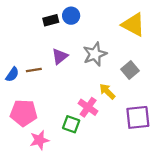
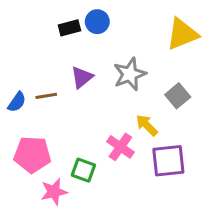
yellow triangle: (133, 25) -> (182, 34), turned -50
purple square: (138, 117) -> (168, 161), moved
green square: (71, 124) -> (83, 170), moved

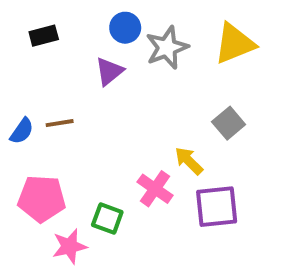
black rectangle: (69, 28) -> (44, 36), moved
gray star: (130, 74) -> (167, 48), moved
purple triangle: (82, 77) -> (109, 71), moved

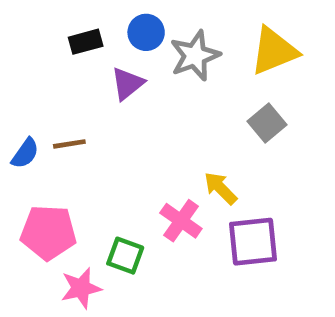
black rectangle: (44, 36) -> (86, 42), moved
gray square: (229, 123) -> (267, 123), moved

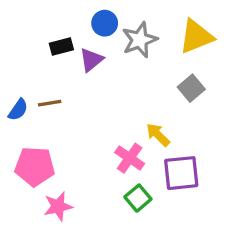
black rectangle: (86, 42) -> (61, 46), moved
green square: (125, 256) -> (138, 198), moved, turned 30

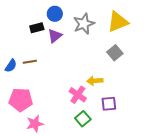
blue circle: (105, 23) -> (55, 14), moved
yellow arrow: (158, 135) -> (95, 81), turned -49
purple square: (181, 173) -> (109, 104), size x0.7

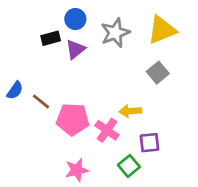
brown line: (30, 62) -> (41, 101), moved, turned 48
pink pentagon: (21, 100) -> (73, 119), moved
green square: (83, 119) -> (129, 166), moved
pink star: (35, 124) -> (77, 170), moved

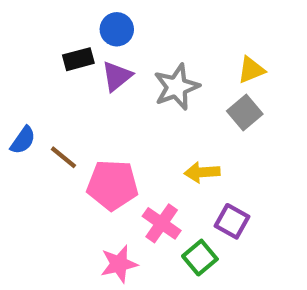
yellow triangle: (162, 30) -> (251, 70), moved, size x0.6
gray star: (115, 33) -> (177, 87), moved
pink cross: (107, 130) -> (162, 223), moved
purple square: (150, 143) -> (232, 221), turned 35

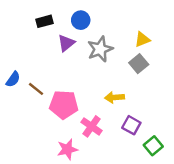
blue circle: (117, 29) -> (81, 20), moved
black rectangle: (78, 59) -> (44, 21), moved
green square: (200, 258) -> (153, 146), moved

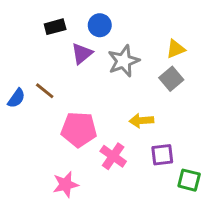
brown line: (36, 89) -> (45, 91), moved
purple square: (131, 125) -> (162, 155), turned -36
green square: (153, 146) -> (189, 180), turned -36
pink star: (67, 149) -> (66, 185), moved

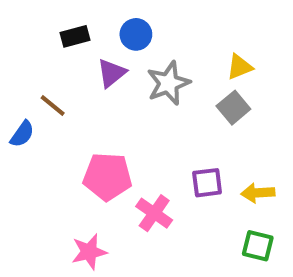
brown line: (45, 91) -> (53, 106), moved
yellow arrow: (141, 120) -> (258, 193), moved
purple square: (162, 155) -> (207, 183), moved

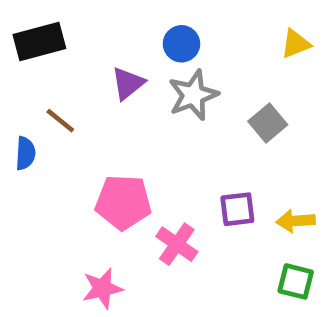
blue circle: (136, 34) -> (181, 44), moved
black rectangle: (75, 36) -> (39, 41), moved, size x1.5
yellow triangle: (240, 67) -> (296, 44), moved
blue semicircle: (22, 134) -> (25, 153), turned -32

